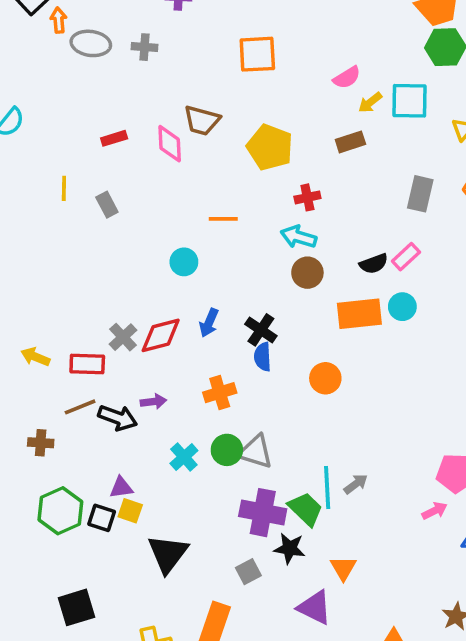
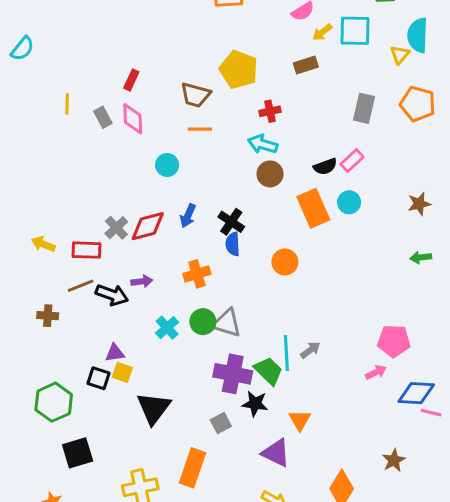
brown trapezoid: (202, 120) -> (195, 95), moved
red rectangle: (114, 138) -> (131, 80), moved, turned -48
pink diamond: (170, 144) -> (133, 119), moved
orange rectangle: (359, 314) -> (313, 208), turned 72
green hexagon: (60, 511) -> (54, 402), moved

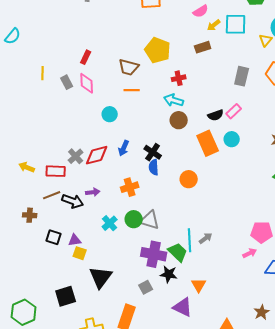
black square: (98, 378) -> (54, 237), moved
green hexagon: (54, 402) -> (24, 312), moved
black square: (78, 453) -> (66, 296), moved

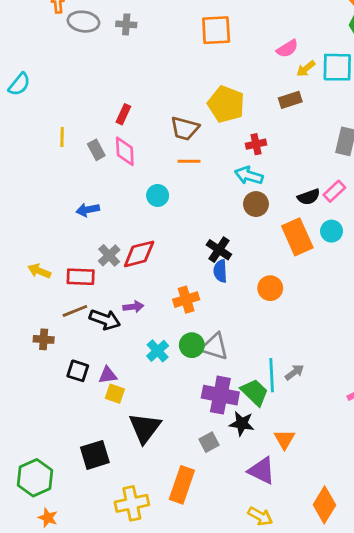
blue arrow: (124, 148) -> (88, 210), moved, turned 56

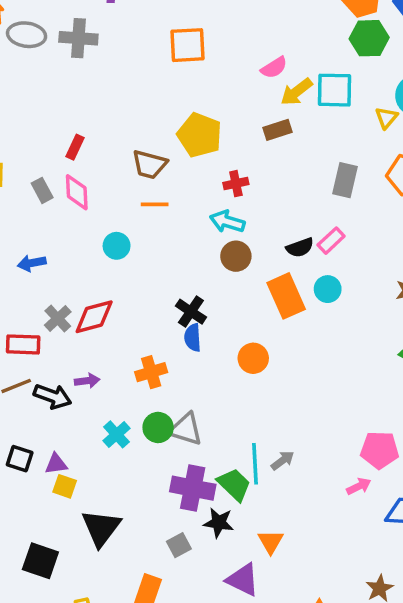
gray cross: (126, 24) -> (78, 38), size x1.5
yellow arrow: (306, 69) -> (296, 92), size x1.4
black square: (95, 455) -> (40, 561), turned 36

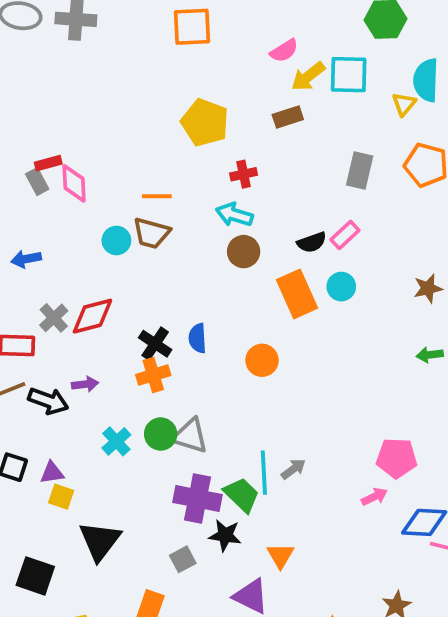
red rectangle: (75, 147) -> (48, 163), moved, turned 50
brown trapezoid: (149, 164) -> (151, 233), moved
black cross: (191, 312) -> (155, 344), moved

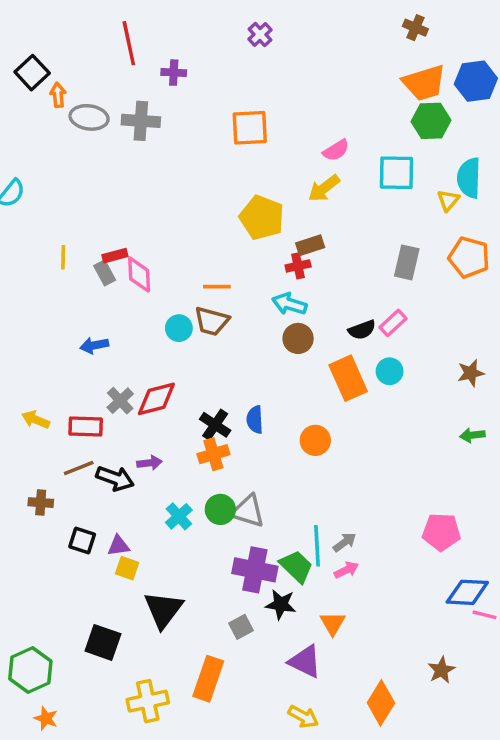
yellow arrow: (308, 76) -> (324, 188), moved
brown rectangle: (288, 117) -> (310, 245), moved
pink arrow: (374, 497) -> (346, 570), moved

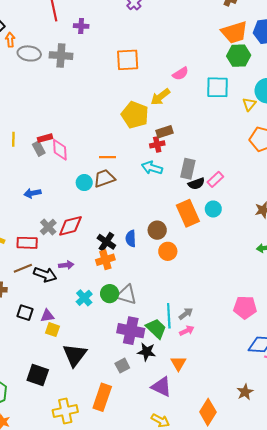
yellow arrow: (324, 188) -> (160, 97), moved
gray rectangle: (407, 262) -> (188, 169), moved
brown trapezoid: (212, 321) -> (104, 178), turned 145
brown circle: (298, 338) -> (157, 230), moved

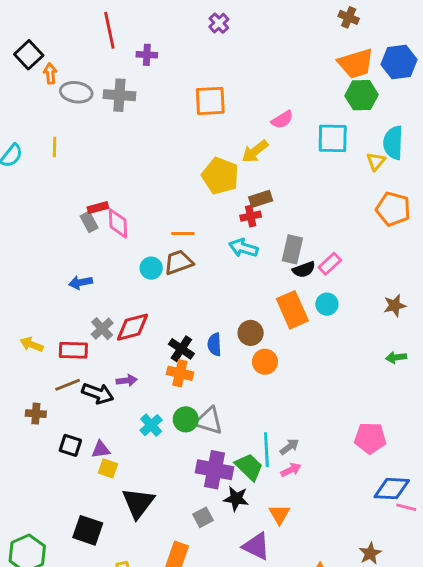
yellow line: (13, 139) -> (55, 147), moved
orange cross: (105, 260) -> (180, 373), turned 30

